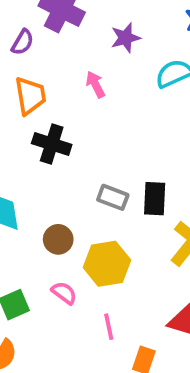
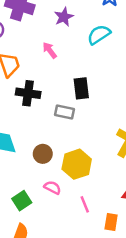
gray rectangle: (113, 197) -> (64, 112), moved
black rectangle: (155, 199) -> (81, 88), moved

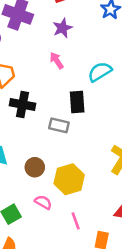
cyan semicircle: (99, 35) -> (100, 72), moved
pink arrow: (50, 50) -> (57, 60), moved

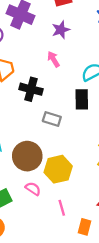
black rectangle: (77, 102) -> (82, 99), moved
black cross: (22, 105) -> (31, 89), moved
brown circle: (35, 167) -> (27, 156), size x1.6

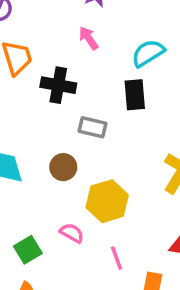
brown circle: (27, 156) -> (63, 167), moved, size x0.6

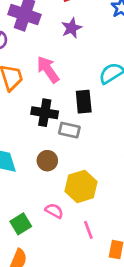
pink arrow: (89, 38) -> (48, 69), moved, size x1.5
black cross: (58, 85) -> (45, 113), moved
black rectangle: (135, 95) -> (84, 102), moved

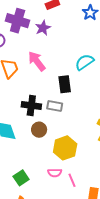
purple star: (72, 28) -> (43, 28), moved
black cross: (45, 113) -> (31, 105), moved
pink semicircle: (54, 211) -> (55, 173), moved, turned 152

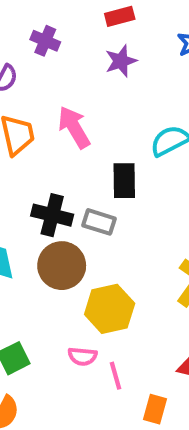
purple cross: (18, 21) -> (45, 41), size x0.6
purple star: (43, 28) -> (121, 61), moved
brown circle: (39, 130) -> (62, 266), size x1.5

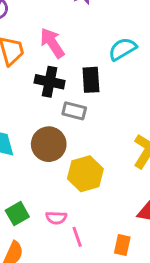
black cross: (52, 215) -> (50, 82), moved
pink semicircle: (82, 356) -> (56, 218), moved
pink line: (115, 376) -> (77, 237), moved

